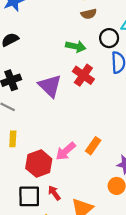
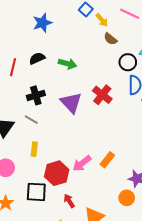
brown semicircle: (89, 14) -> (110, 39), turned 48
green arrow: (76, 46) -> (67, 64), moved
black square: (29, 196) -> (36, 192), moved

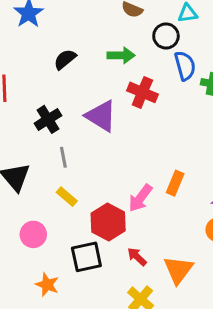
black semicircle: (37, 58) -> (65, 59), moved
green arrow: (67, 64) -> (121, 55), moved
gray line: (31, 120) -> (63, 157), moved, turned 64
yellow rectangle: (34, 149) -> (67, 197), turned -40

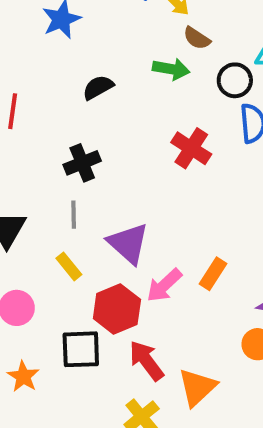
green arrow: (121, 55) -> (171, 69), moved
purple triangle: (101, 116) -> (128, 243), moved
black cross: (48, 119) -> (82, 163), moved
red arrow: (137, 257) -> (146, 361), size x1.5

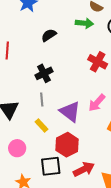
pink arrow: (164, 285) -> (97, 103), moved
red arrow: (146, 361) -> (84, 169), turned 105

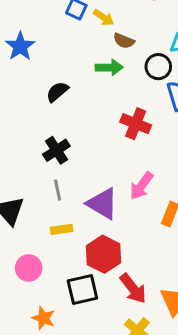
yellow rectangle: (41, 125) -> (62, 229), turned -48
red arrow: (84, 169) -> (133, 288), turned 85

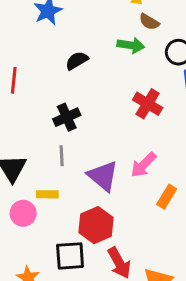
yellow rectangle: (62, 229) -> (47, 194), moved
pink circle: (29, 268) -> (23, 213), moved

